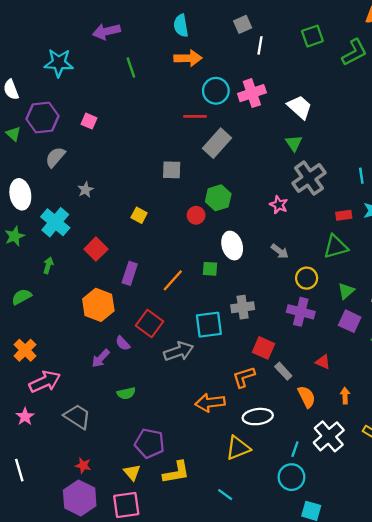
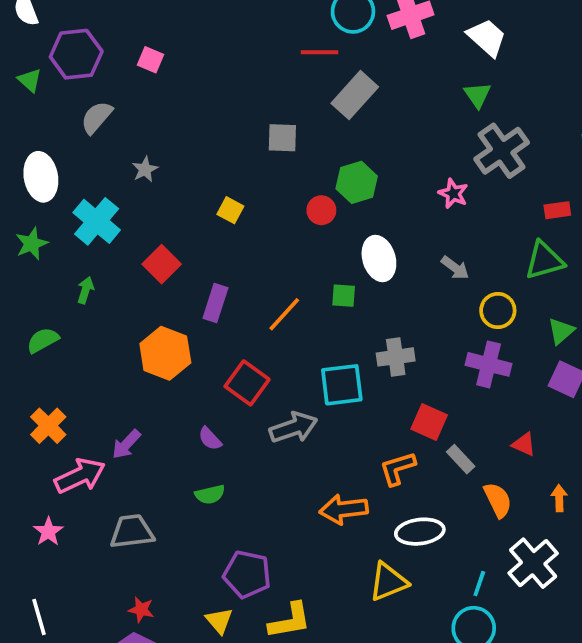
purple semicircle: (123, 343) -> (210, 439), moved
purple arrow: (101, 358) -> (126, 444), moved
gray trapezoid: (77, 417) -> (132, 532), turned -40

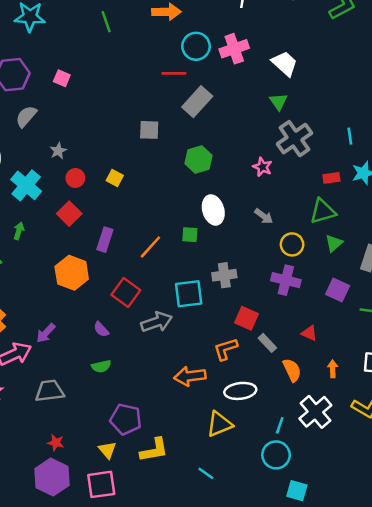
red circle: (321, 210) -> (75, 178), moved
green triangle: (561, 331) -> (334, 243), moved

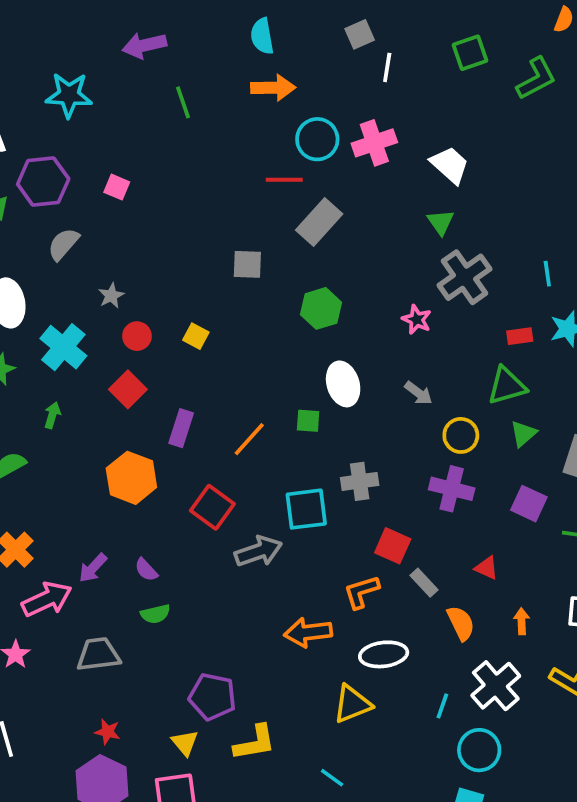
purple semicircle: (101, 329) -> (146, 570), moved
green semicircle: (101, 366) -> (155, 614), moved
cyan circle: (276, 455) -> (479, 750), moved

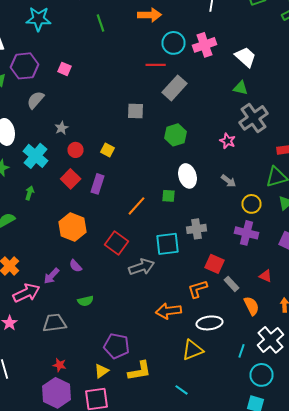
green triangle: (441, 222) -> (240, 88), turned -42
purple rectangle: (181, 428) -> (98, 184), moved
purple semicircle: (146, 570) -> (76, 266), moved
yellow triangle: (185, 743) -> (102, 371), turned 35

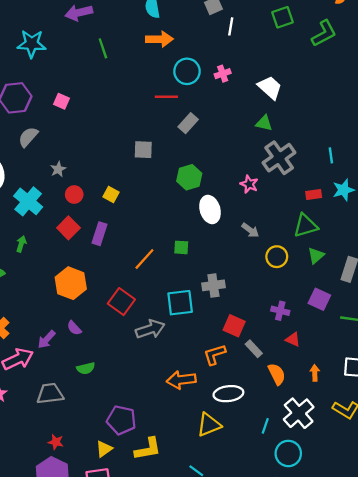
pink cross: (204, 45) -> (223, 74), size x0.6
gray rectangle: (174, 88) -> (188, 123), size x0.7
white ellipse: (188, 176) -> (210, 209), moved
purple cross: (246, 233) -> (280, 311), moved, size x0.7

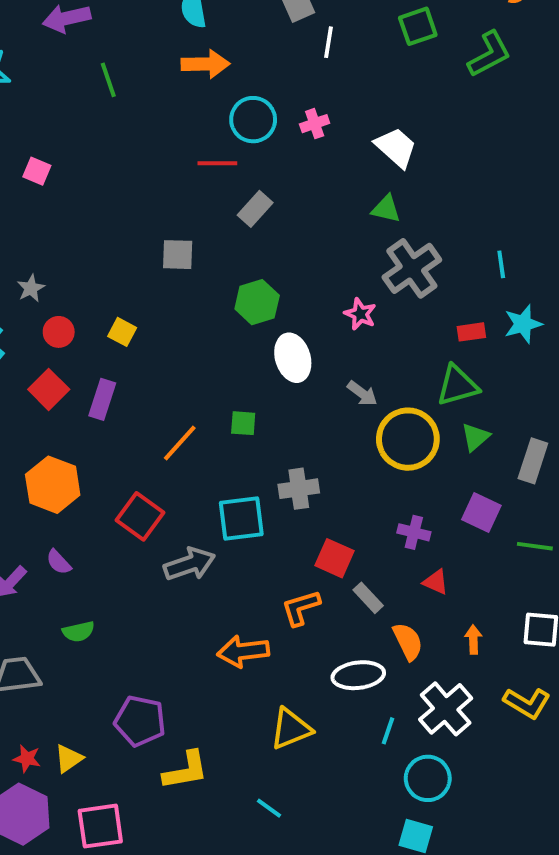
yellow circle: (277, 257) -> (408, 439), size x1.6
white ellipse: (228, 394) -> (358, 675), moved
yellow triangle: (104, 449) -> (69, 759), moved

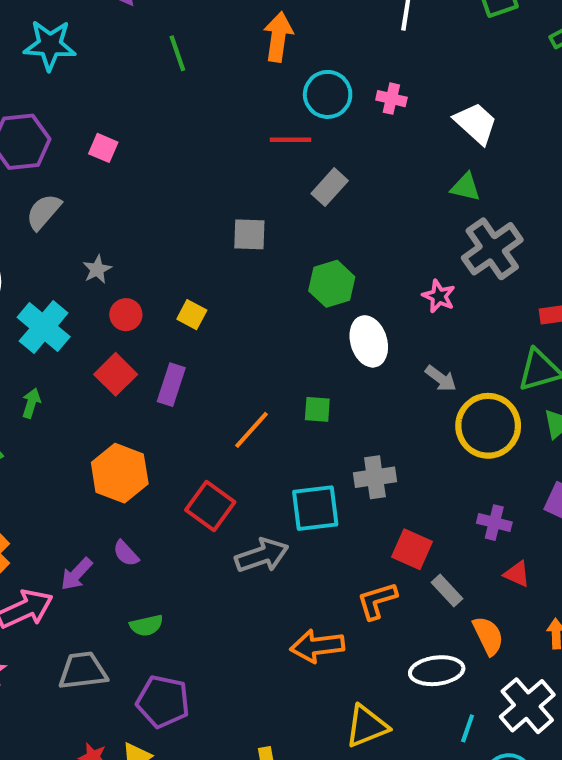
orange arrow: (205, 64) -> (278, 37), turned -81
pink cross: (315, 124) -> (391, 99), turned 32
purple pentagon: (140, 721) -> (163, 702), moved

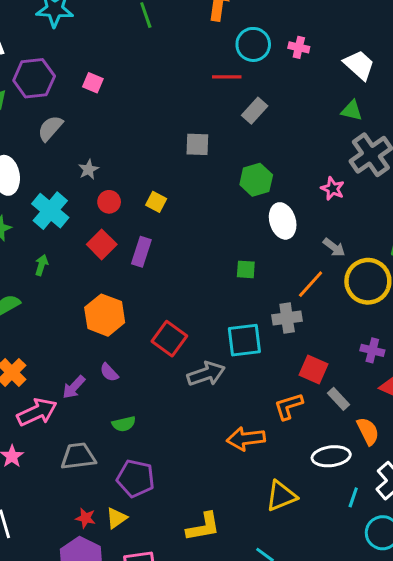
orange line: (251, 430) -> (311, 284), moved

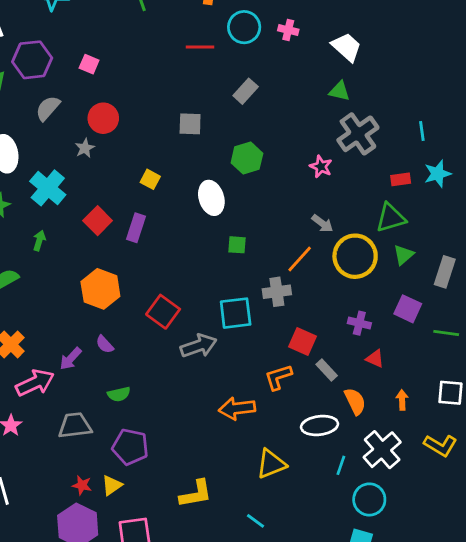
red line: (227, 77) -> (200, 47), moved
red circle: (109, 202) -> (103, 118), moved, size x1.4
white ellipse: (283, 221) -> (211, 198), moved

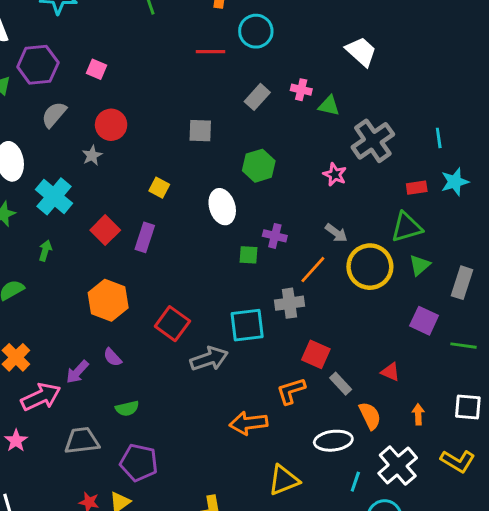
pink cross: (288, 30) -> (301, 90), moved
green triangle: (339, 91) -> (329, 106), moved
purple cross: (359, 323) -> (275, 236), moved

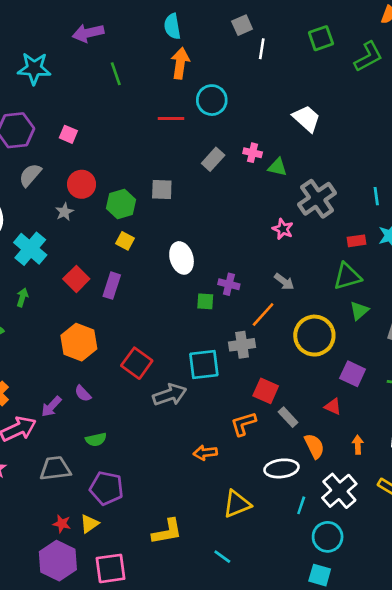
green hexagon: (259, 166) -> (121, 204), moved
yellow circle: (370, 267) -> (314, 336), moved
purple square: (424, 321) -> (353, 374), moved
orange arrow: (249, 423) -> (205, 453), size x0.7

